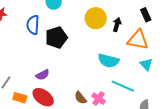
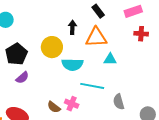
yellow circle: (96, 18) -> (52, 47), moved
cyan triangle: (146, 64) -> (110, 59), turned -32
purple semicircle: (42, 75) -> (22, 78), moved

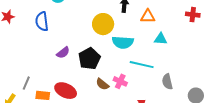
orange triangle: (96, 37) -> (148, 16), size x0.7
black pentagon: (16, 54) -> (89, 59), moved
purple semicircle: (22, 78) -> (63, 53), moved

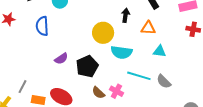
gray semicircle: (167, 82) -> (164, 81), moved, turned -35

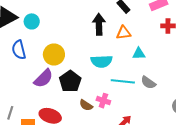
black arrow: (126, 15) -> (99, 24), size x1.5
yellow circle: (103, 33) -> (54, 55), moved
purple semicircle: (61, 59) -> (43, 78), size x1.5

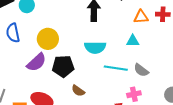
orange triangle: (123, 33) -> (141, 17), moved
black pentagon: (70, 81) -> (63, 66), turned 30
pink cross: (103, 101) -> (134, 94), moved, turned -32

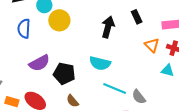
orange triangle: (141, 17) -> (152, 45), turned 35
yellow circle: (48, 39) -> (59, 20), moved
cyan triangle: (133, 41) -> (168, 71), moved

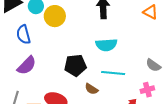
purple semicircle: (39, 63) -> (27, 65), moved
cyan line: (115, 88) -> (113, 73), moved

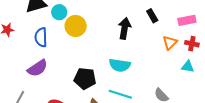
orange triangle: (150, 12) -> (170, 43), turned 35

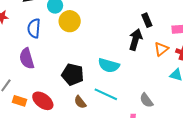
black arrow: (125, 28) -> (135, 40), moved
purple semicircle: (37, 68) -> (27, 59), turned 100

